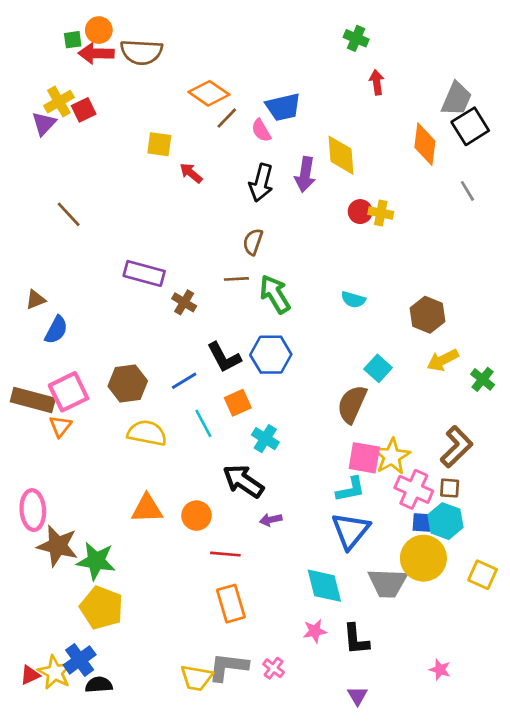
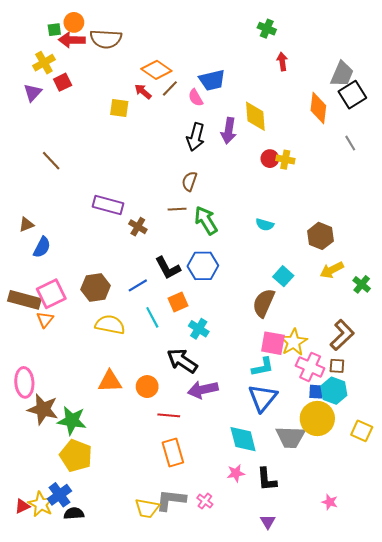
yellow cross: (59, 102) -> (44, 63), moved
red arrow: (191, 173) -> (143, 92), moved
purple arrow: (271, 520) -> (203, 390), size x1.8

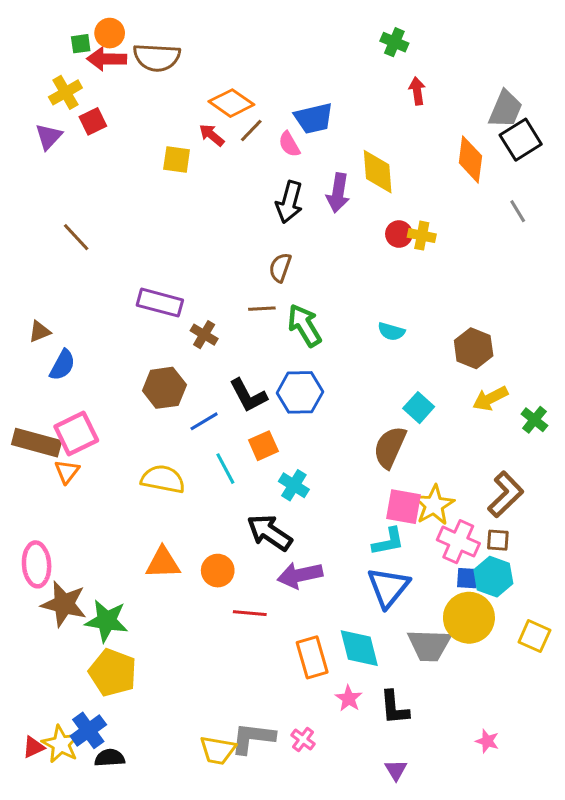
brown hexagon: (96, 288) -> (164, 388), moved
orange rectangle: (173, 453) -> (312, 657), moved
pink star: (236, 473) -> (349, 698), turned -30

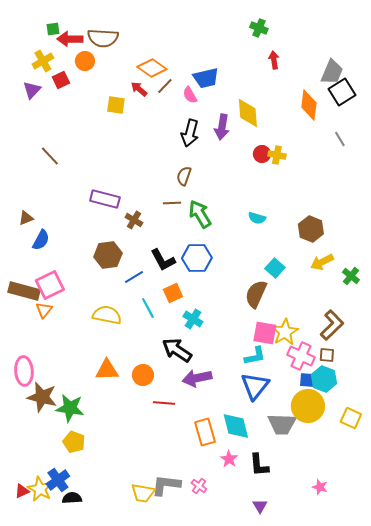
orange circle: (110, 33) -> (85, 61), moved
yellow pentagon: (113, 673) -> (74, 442), size x0.7

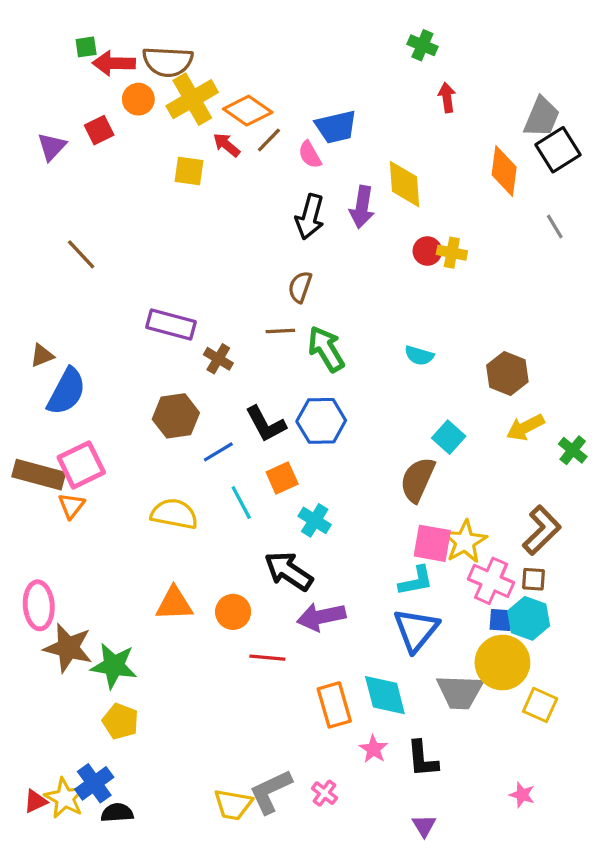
yellow cross: (43, 61) -> (192, 99), moved, size x1.4
blue semicircle: (41, 240) -> (66, 391), size x1.4
yellow square: (351, 418) -> (540, 705), moved
gray L-shape: (166, 485) -> (271, 792), turned -32

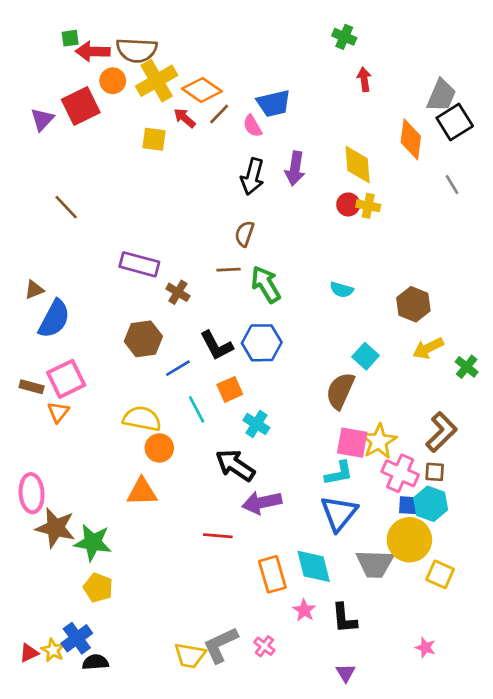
red square: (99, 130) -> (81, 106), size x1.6
yellow diamond: (404, 184) -> (358, 165), moved
brown rectangle: (39, 475) -> (32, 387), size x0.6
orange circle: (233, 612) -> (159, 448), moved
yellow star: (65, 798) -> (53, 650), size x0.7

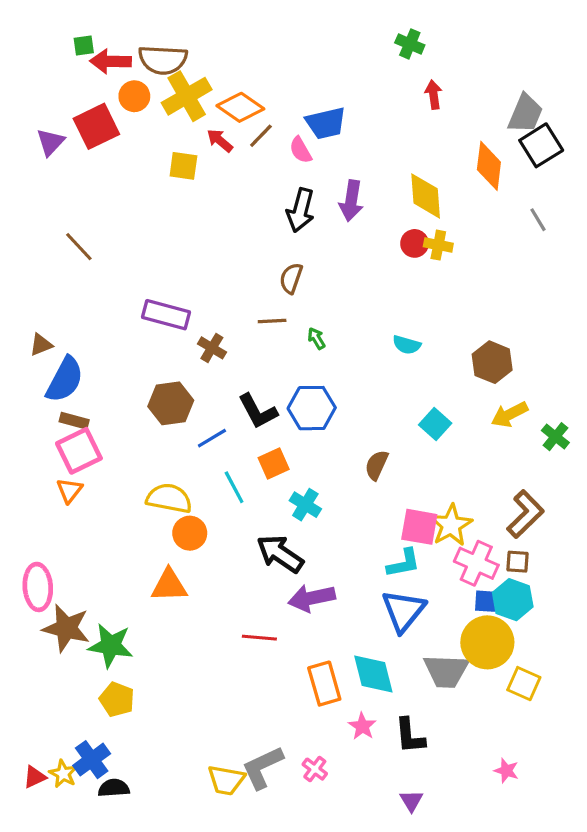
green arrow: (266, 284) -> (316, 338), size x0.5
brown rectangle: (32, 387) -> (74, 421), moved
brown semicircle: (340, 391) -> (377, 465), moved, size x0.7

